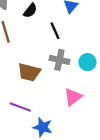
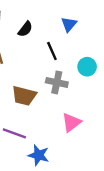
cyan circle: (87, 62) -> (87, 67), moved

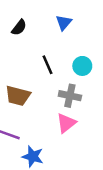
black line: (52, 51) -> (48, 65), moved
gray cross: (57, 82) -> (70, 96), moved

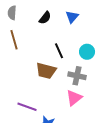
black semicircle: (19, 27) -> (45, 18), moved
brown trapezoid: (18, 96) -> (46, 71), moved

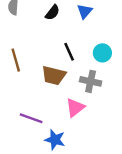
brown line: (14, 40) -> (16, 60), moved
pink triangle: (74, 98) -> (75, 108), moved

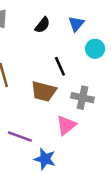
cyan circle: (102, 53) -> (95, 49), moved

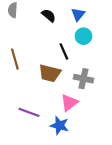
black semicircle: (42, 25) -> (49, 15), turned -88
cyan circle: (95, 49) -> (83, 36), moved
blue star: (45, 159) -> (60, 125), moved

